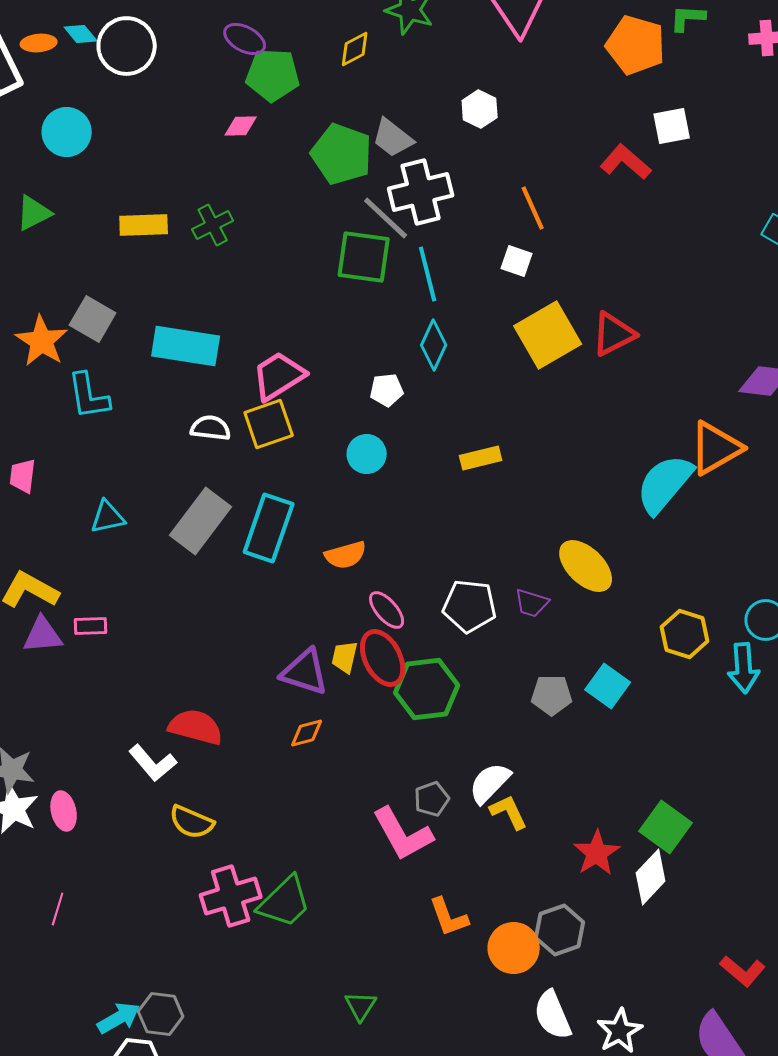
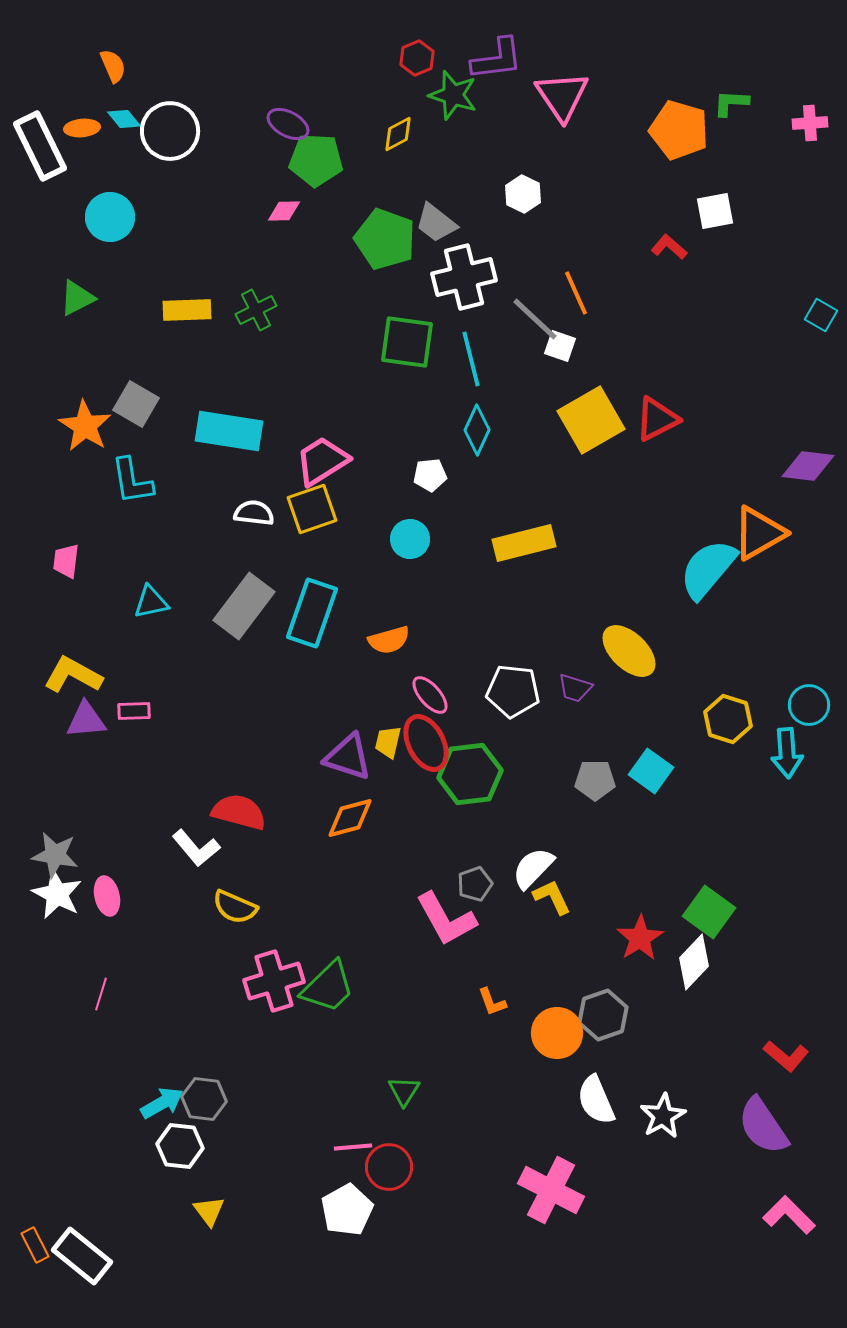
red L-shape: (626, 162) -> (669, 247), size x0.7
gray line: (386, 218) -> (535, 319), moved
yellow rectangle: (481, 458) -> (524, 543), size x1.5
orange diamond: (307, 733) -> (350, 818), size x1.4
orange L-shape: (449, 917) -> (492, 1002), size x0.7

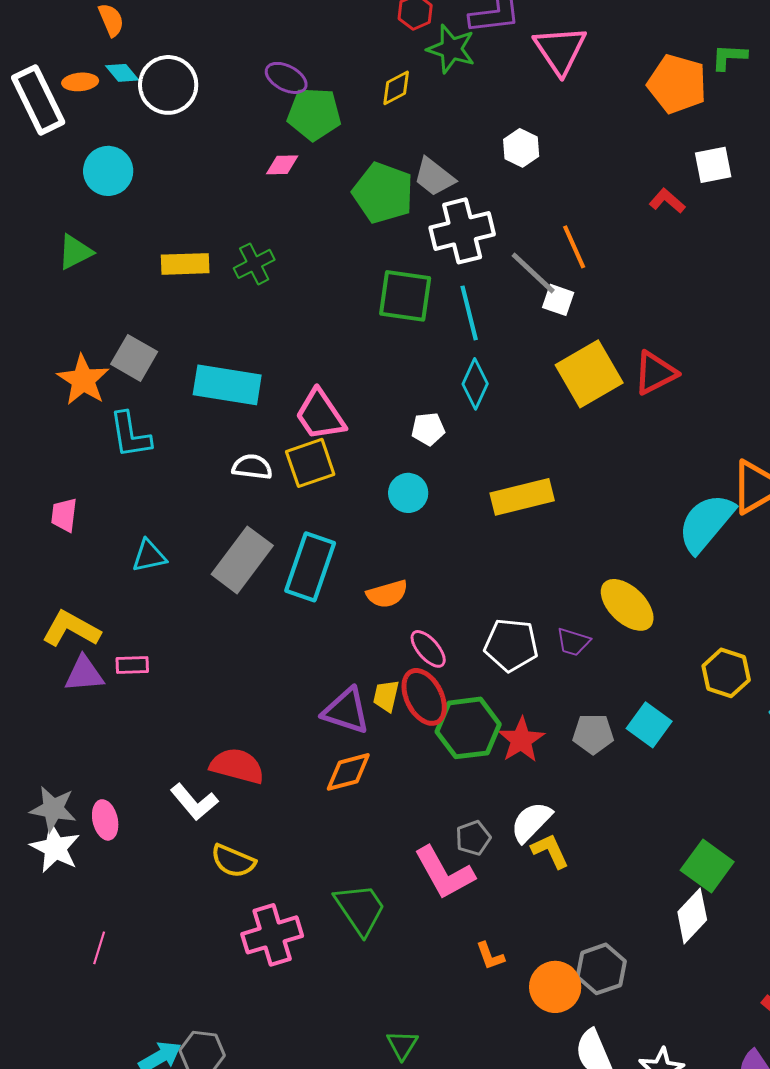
pink trapezoid: (322, 461) -> (320, 415), turned -92
pink ellipse: (107, 896) -> (105, 820), moved
red star: (640, 938) -> (521, 740), moved
green trapezoid: (328, 987) -> (360, 909), moved, turned -80

